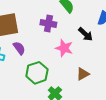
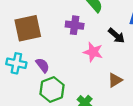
purple semicircle: (19, 48) -> (43, 65), moved
green hexagon: (37, 73) -> (52, 89), moved

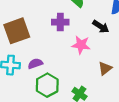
purple semicircle: (43, 65) -> (35, 64), turned -64

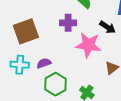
pink star: (81, 45) -> (88, 45), size x1.4

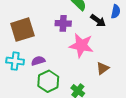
black arrow: (108, 27) -> (98, 20), moved

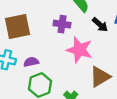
brown triangle: (103, 68) -> (100, 77), size x1.5

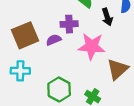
black arrow: (100, 25) -> (107, 17), turned 42
purple semicircle: (31, 62) -> (54, 40), moved

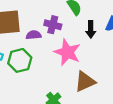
green hexagon: (59, 89) -> (20, 60), moved

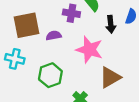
purple cross: (53, 25) -> (71, 13), moved
green hexagon: (20, 60) -> (50, 75), moved

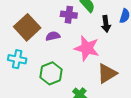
brown square: (27, 25) -> (27, 27), turned -30

